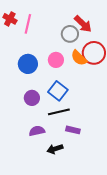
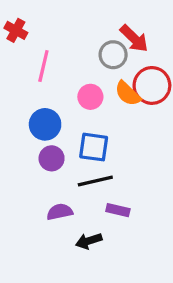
pink line: (28, 24) -> (43, 66), moved
blue circle: (28, 64) -> (45, 124), moved
blue square: (58, 91) -> (94, 147), turned -30

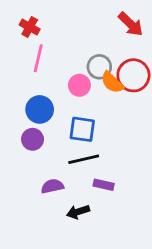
red cross: (16, 30) -> (30, 27), moved
red arrow: (134, 39) -> (131, 24), moved
gray circle: (113, 55) -> (99, 67), moved
purple circle: (52, 158) -> (33, 139), moved

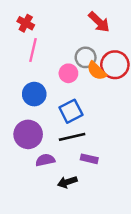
red arrow: (131, 24) -> (99, 22), moved
blue square: (82, 129) -> (71, 111), turned -35
purple circle: (33, 139) -> (28, 134), moved, size x1.5

